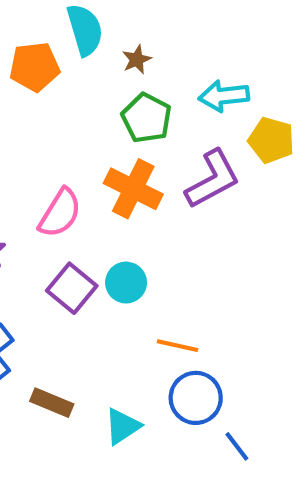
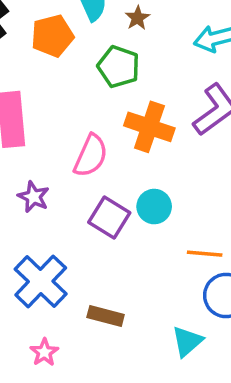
green pentagon: (147, 118) -> (119, 67), moved
cyan triangle: (122, 426) -> (187, 341), moved

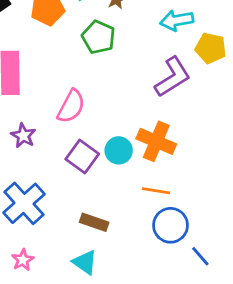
orange cross: (149, 127) -> (156, 141), moved
brown rectangle: (106, 316) -> (94, 222), moved
cyan triangle: (187, 341) -> (85, 262), moved, turned -48

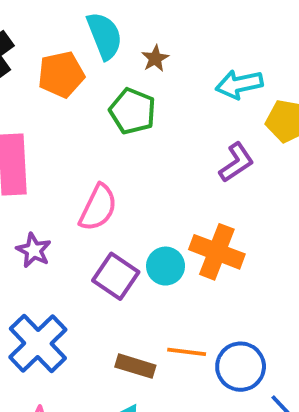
purple L-shape: (173, 77) -> (236, 162), size x0.7
orange line: (156, 191) -> (187, 352), moved

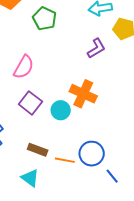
cyan circle: (166, 266) -> (61, 110), moved
orange line: (187, 352) -> (65, 160), moved

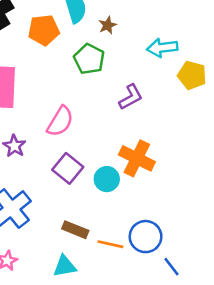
purple L-shape: (96, 48) -> (131, 97), moved
cyan triangle: (30, 178) -> (65, 266), turned -48

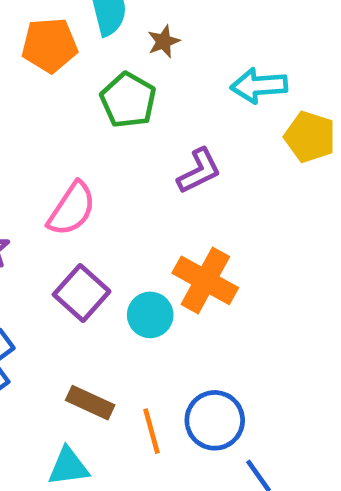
orange line: (110, 244) -> (151, 431), turned 60

